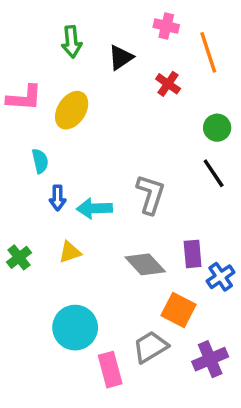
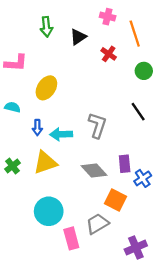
yellow ellipse: (72, 110) -> (46, 88), moved
green circle: (217, 128) -> (144, 71), moved
cyan semicircle: (40, 161) -> (12, 107), moved, turned -63
yellow triangle: (70, 252) -> (45, 163), size x1.6
purple cross: (210, 359) -> (136, 248), moved

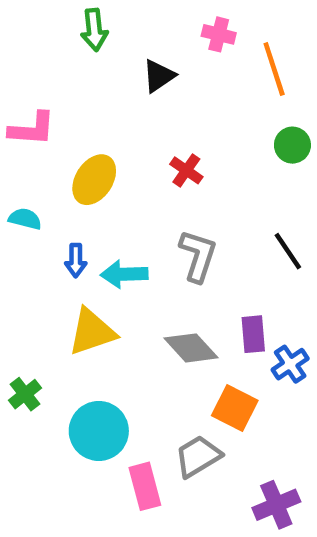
green arrow: (46, 27) -> (94, 30), moved
red cross: (109, 54) -> (186, 170), moved
black line: (138, 112) -> (288, 251), moved
green cross: (12, 166) -> (25, 394), moved

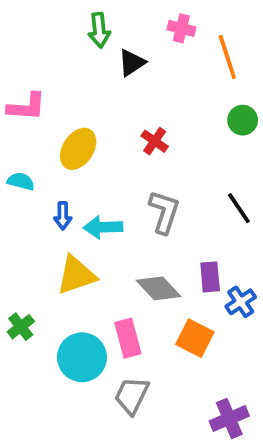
green arrow: (94, 30) -> (99, 30), moved
gray trapezoid: (198, 456) -> (132, 396), moved, turned -33
pink rectangle: (145, 486) -> (128, 338), moved

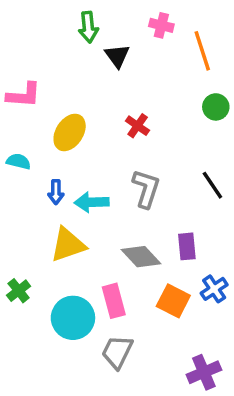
black triangle: (132, 63) -> (117, 56), turned -32
blue cross: (241, 302) -> (214, 289), moved

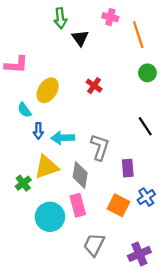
cyan semicircle: (19, 161) -> (24, 110), moved, turned -140
gray L-shape: (146, 189) -> (100, 147), moved
gray diamond: (141, 257) -> (80, 175), moved, turned 52
green cross: (19, 291) -> (23, 183), moved
gray trapezoid: (117, 352) -> (94, 245), moved

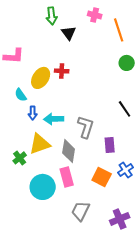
red cross: (94, 86) -> (62, 71), moved, turned -32

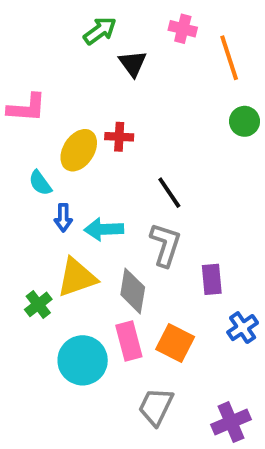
green arrow: (52, 16) -> (100, 31), turned -120
black line: (125, 109) -> (169, 193), moved
orange square: (102, 177) -> (175, 343), moved

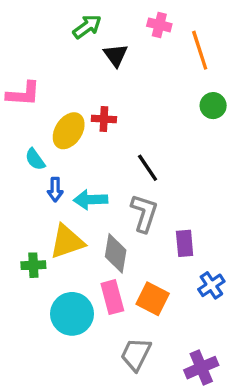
green cross: (38, 304) -> (33, 265), turned 35

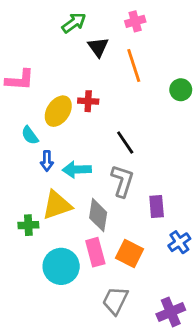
pink cross: (159, 25) -> (135, 21), turned -30
orange line: (200, 50) -> (134, 66), moved

